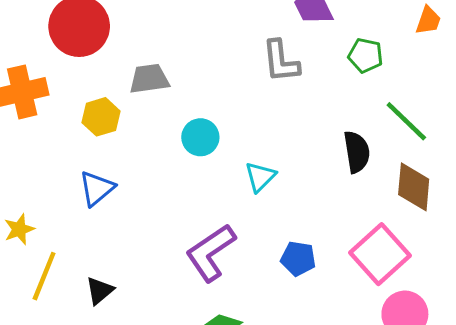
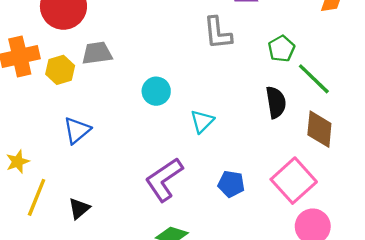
green pentagon: (365, 55) -> (281, 49), moved, turned 30
gray trapezoid: (149, 79) -> (97, 53), moved
yellow hexagon: (101, 117) -> (60, 70), moved

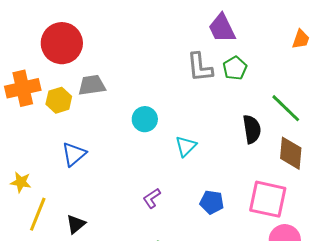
green pentagon: (281, 49) -> (235, 68), moved
yellow star: (18, 162) -> (21, 182), turned 30
purple L-shape: (164, 179) -> (152, 198), size x0.5
pink square: (294, 181) -> (268, 199), turned -36

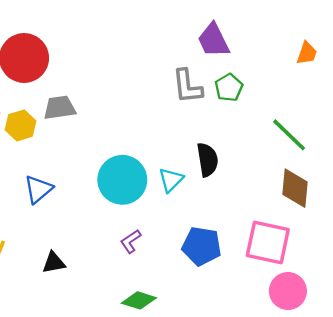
cyan circle: (145, 119) -> (122, 180), moved, size x1.6
black semicircle: (252, 129) -> (207, 160), moved
blue pentagon: (212, 202) -> (202, 246), size x1.4
black triangle: (76, 224) -> (54, 263), moved, turned 30

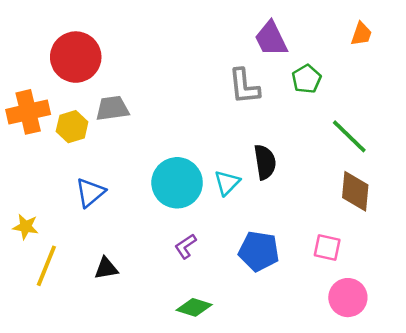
orange trapezoid: (307, 53) -> (361, 34), moved
green pentagon: (229, 88) -> (306, 79), moved
pink square: (268, 243) -> (327, 247), size x0.6

